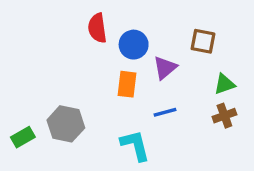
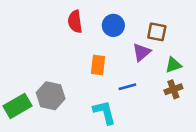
blue circle: (134, 45) -> (113, 25), moved
purple triangle: (165, 68) -> (141, 52), moved
green rectangle: (23, 137) -> (17, 106), size x1.5

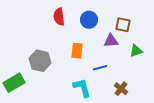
purple triangle: (141, 52) -> (111, 41), turned 35
brown cross: (173, 89) -> (121, 89), moved, turned -32
gray hexagon: (51, 96) -> (40, 61), moved

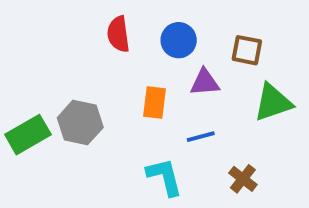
purple triangle: (111, 41) -> (205, 82), moved
green triangle: (136, 51) -> (273, 102), size x1.5
green rectangle: (14, 83) -> (28, 135), moved

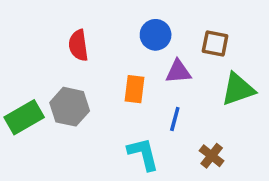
red semicircle: (118, 34) -> (78, 45), moved
blue line: (201, 137) -> (175, 119), turned -60

